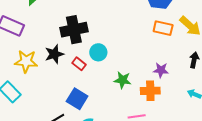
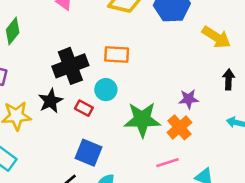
orange rectangle: (163, 28) -> (117, 55), moved
green star: (123, 80) -> (142, 120), size x1.6
orange cross: (150, 91) -> (179, 127), turned -30

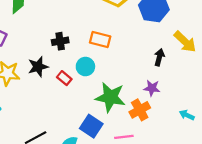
black cross: (70, 66) -> (60, 41), size x0.6
black arrow: (229, 79) -> (159, 57), moved
blue square: (89, 153) -> (91, 126), moved

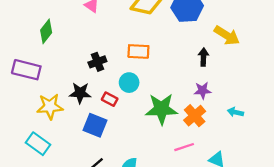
black star: (38, 67) -> (80, 93), turned 30
cyan arrow: (187, 115) -> (235, 112), moved
blue square: (91, 126) -> (95, 125), moved

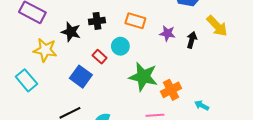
purple star: (202, 90) -> (167, 33), moved
black star: (80, 93) -> (71, 32), moved
cyan arrow: (235, 112) -> (202, 105), moved

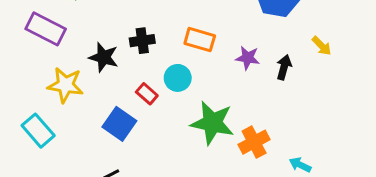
yellow arrow: (217, 26) -> (322, 46), size x0.6

